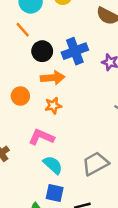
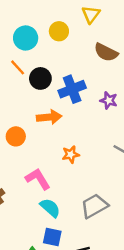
black circle: (42, 51) -> (40, 78), moved
orange star: (53, 106) -> (71, 154), moved
pink L-shape: (41, 137) -> (38, 179), turned 35

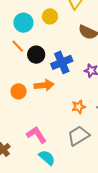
orange circle: (16, 136) -> (19, 91), moved
orange star: (71, 154) -> (79, 107), moved
gray trapezoid: (94, 206) -> (79, 136), moved

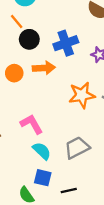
black circle: (36, 55) -> (29, 39), moved
orange star: (79, 107) -> (82, 95), size x1.6
gray trapezoid: (79, 136) -> (77, 148), moved

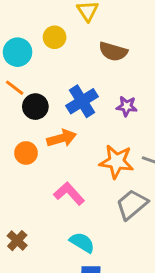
orange star: (82, 95) -> (117, 162), turned 30
pink L-shape: (32, 124) -> (69, 194), moved
gray trapezoid: (77, 148) -> (132, 204), moved

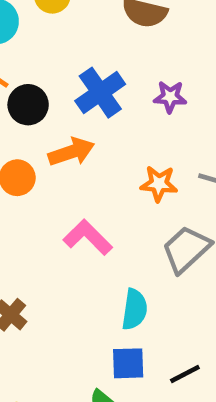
orange star: (117, 162) -> (159, 184), size x0.7
cyan semicircle: (82, 242) -> (135, 309), moved, turned 70

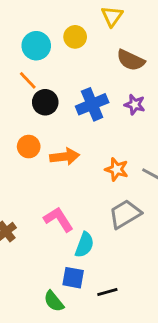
purple star: (170, 97) -> (135, 105), moved
orange arrow: (71, 152) -> (65, 157), moved
pink L-shape: (88, 237) -> (58, 219), moved

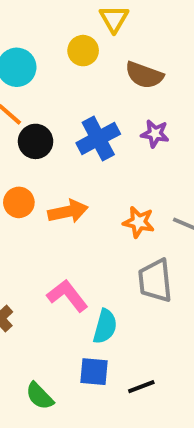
yellow circle: (75, 37) -> (83, 51), moved
gray trapezoid: (125, 214) -> (155, 281), turned -60
green semicircle: (54, 301) -> (40, 396), moved

